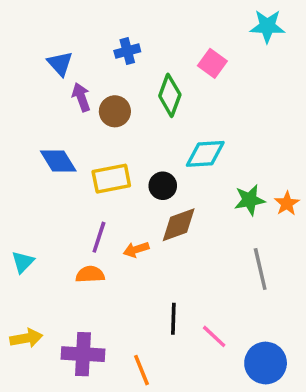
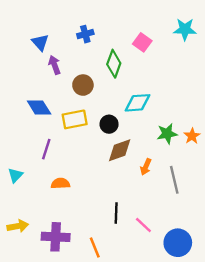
cyan star: (267, 26) -> (185, 29), moved
brown circle: (115, 111) -> (83, 85), moved
purple line: (99, 237) -> (46, 149), moved
orange arrow: (136, 250) -> (146, 167), moved, turned -49

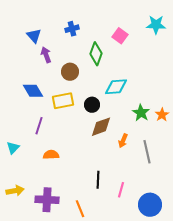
green star: (167, 134) -> (141, 113), turned -30
pink line: (143, 225) -> (121, 190), turned 63

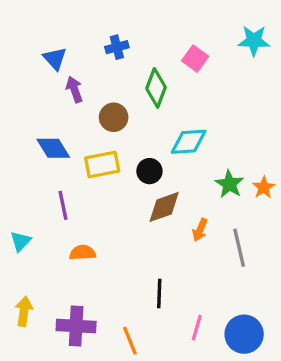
purple line: (39, 126) -> (63, 205), turned -30
pink line: (121, 190) -> (197, 328), moved
yellow arrow: (15, 191) -> (24, 311), turned -72

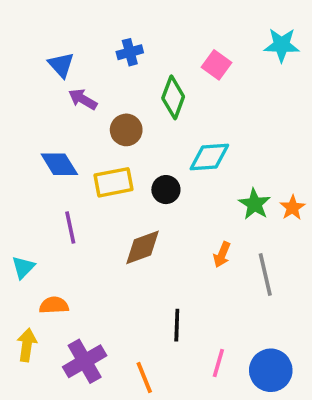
purple arrow: (74, 90) -> (83, 99), turned -40
brown diamond: (164, 207) -> (142, 247), moved
orange semicircle: (83, 253) -> (54, 305), moved
purple cross: (76, 326) -> (85, 361), turned -33

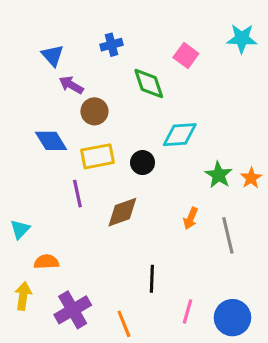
green diamond: (173, 97) -> (149, 83), turned -39
brown circle: (126, 130) -> (94, 111), moved
purple line: (70, 228) -> (77, 194), moved

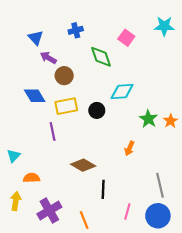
brown diamond: (122, 212) -> (83, 165), moved, turned 50
gray line: (228, 235) -> (160, 185), moved

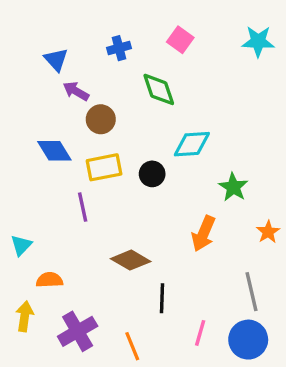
pink square: (126, 38) -> (180, 40), moved
orange star: (171, 121) -> (268, 232), moved
orange arrow: (129, 148) -> (203, 234), size x1.5

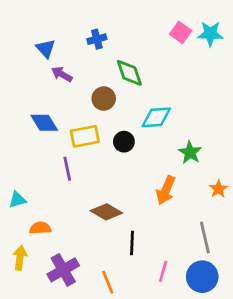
pink square: (180, 40) -> (181, 32), moved
brown circle: (101, 119) -> (104, 99), moved
cyan triangle: (21, 245) -> (17, 200), turned 30

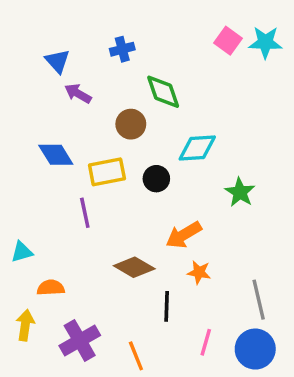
orange star: (218, 189) -> (199, 272), moved, turned -30
orange arrow: (166, 190) -> (184, 235), moved, turned 36

